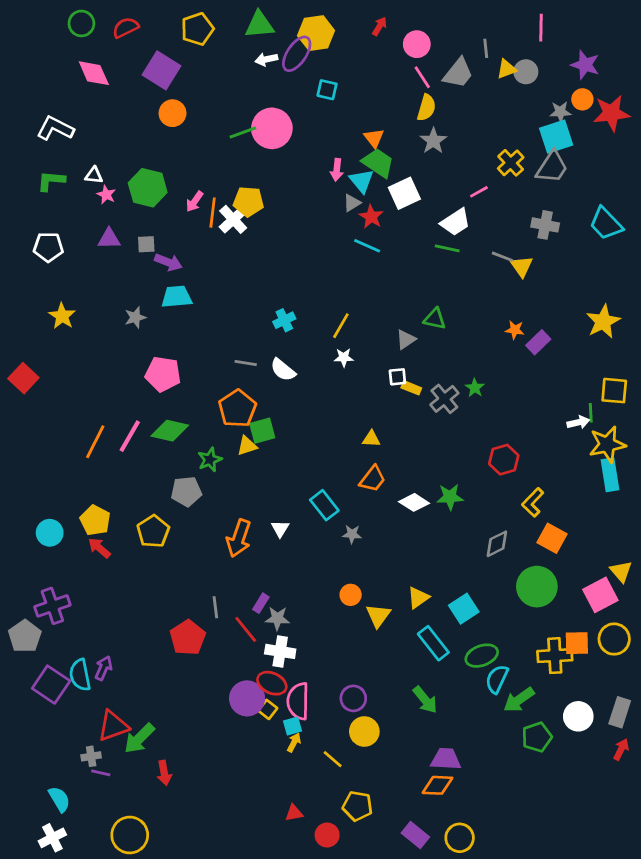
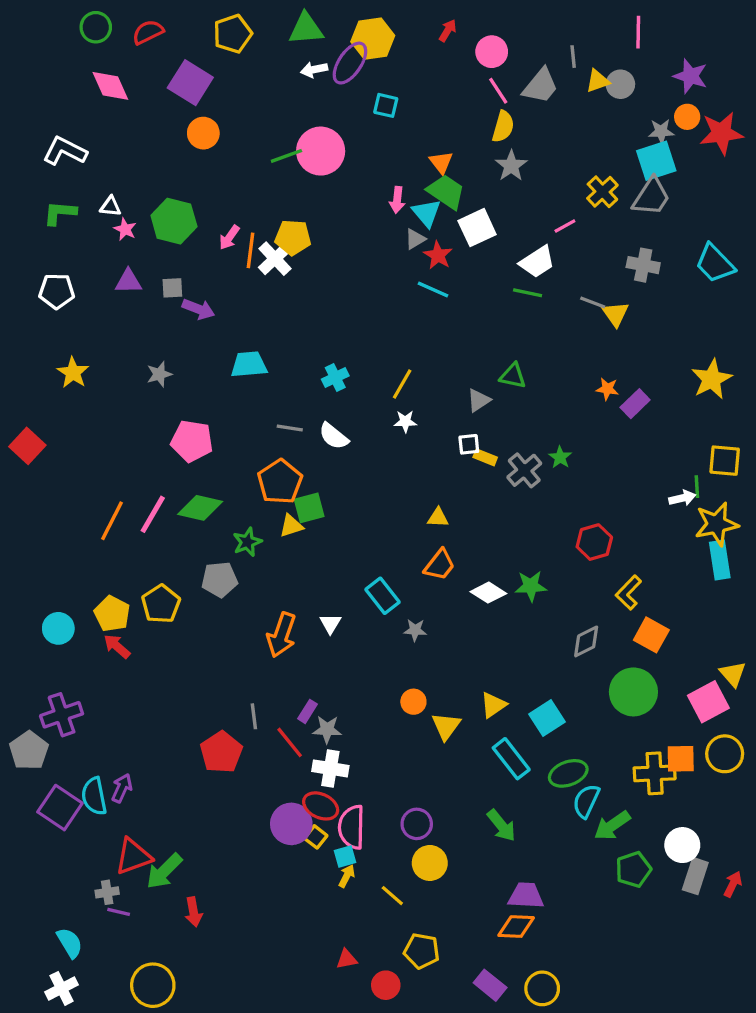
cyan trapezoid: (177, 297) -> (249, 364), moved
yellow pentagon: (153, 531) -> (161, 604), moved
gray rectangle: (620, 712) -> (695, 876), moved

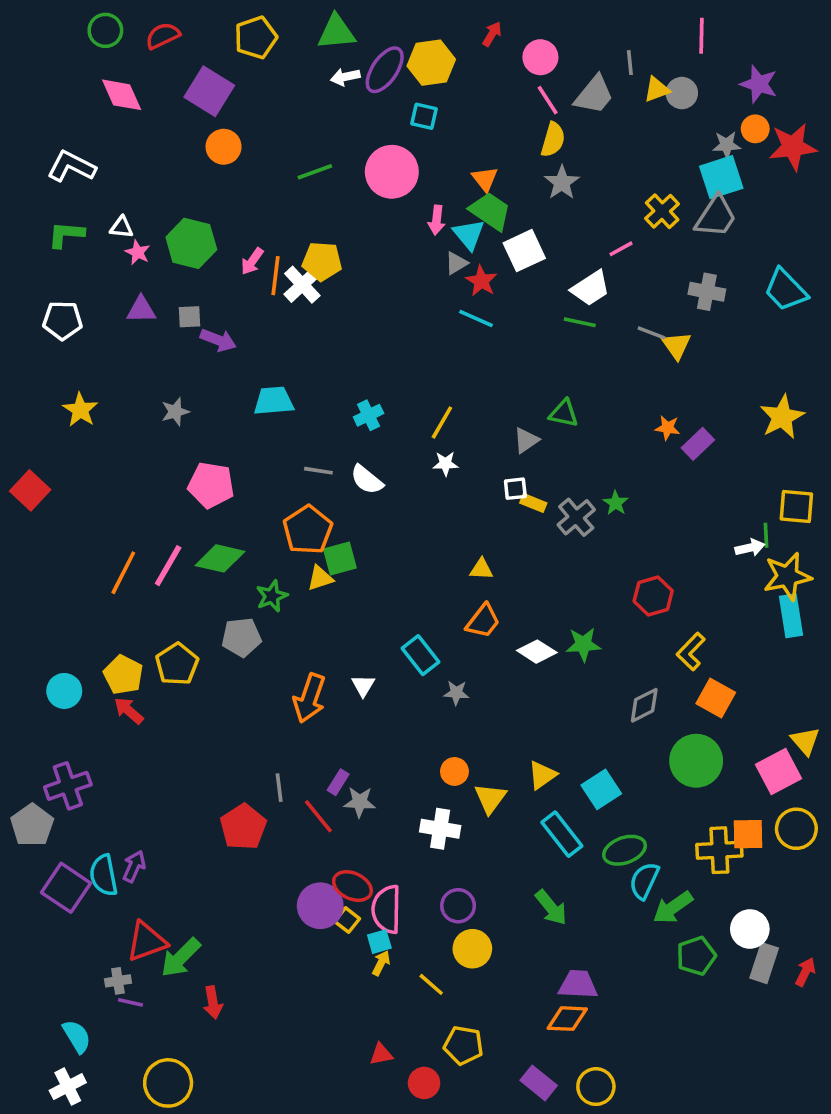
yellow hexagon: (373, 39) -> (431, 63), moved
pink circle: (321, 151) -> (392, 172), moved
white cross: (330, 768) -> (440, 829), moved

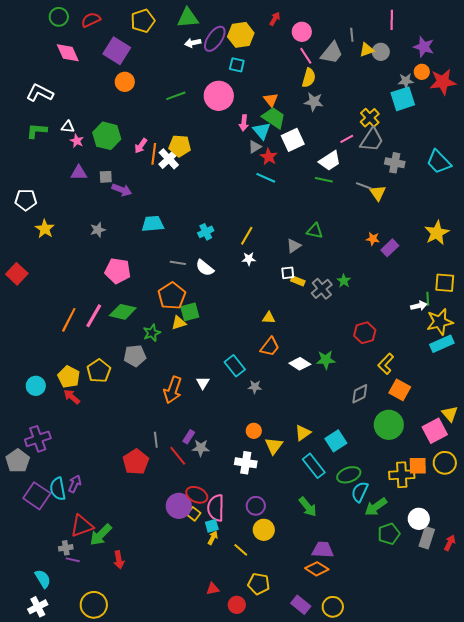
gray star: (562, 183) -> (314, 102), turned -30
gray trapezoid: (716, 217) -> (372, 140), moved
white pentagon: (62, 320) -> (26, 200), moved
cyan rectangle: (791, 616) -> (442, 344), turned 75
orange diamond: (567, 1019) -> (317, 569), turned 30

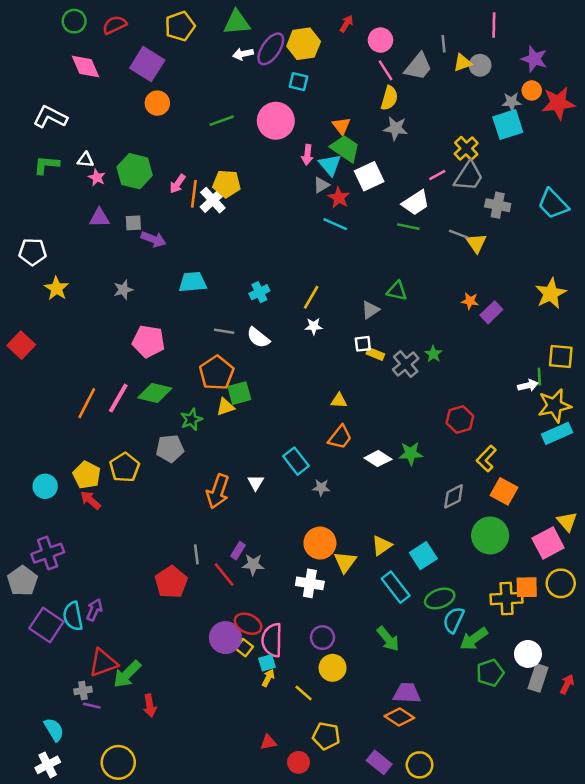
orange circle: (254, 431) -> (320, 543), size x1.6

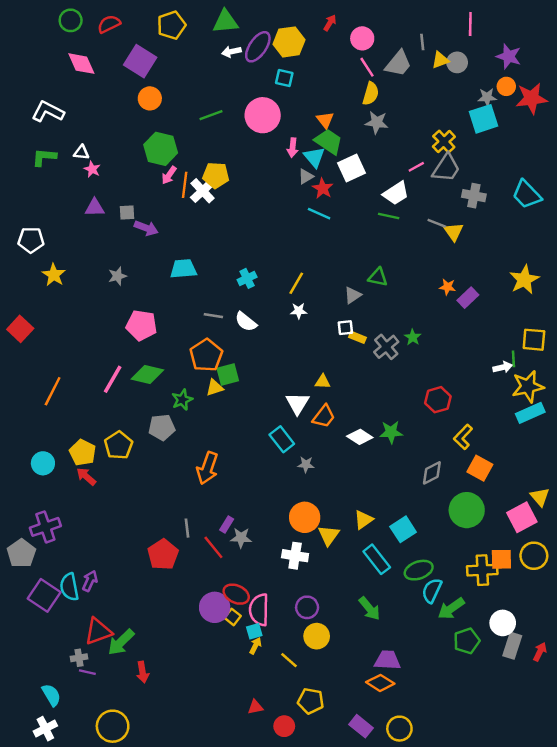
green hexagon: (135, 171) -> (161, 149), moved
orange line: (87, 403) -> (53, 391), moved
white triangle: (256, 483) -> (297, 403), moved, size x1.5

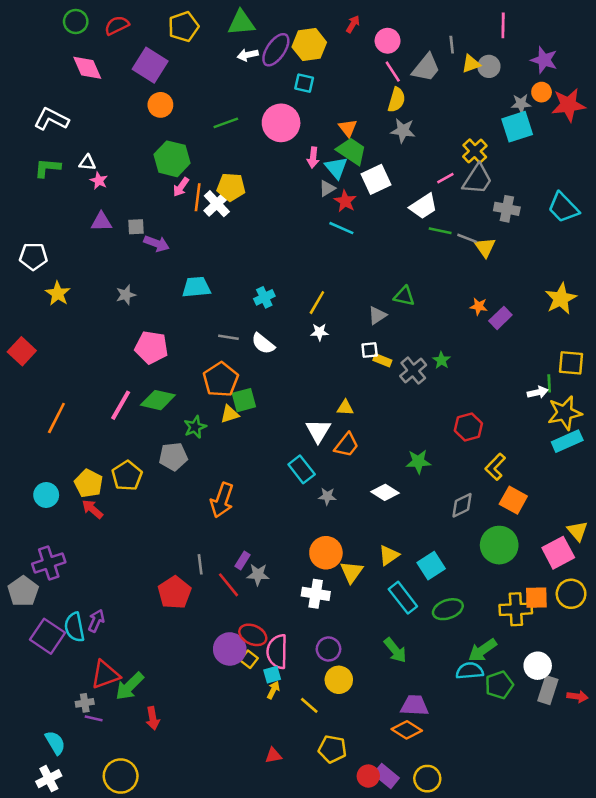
green line: (389, 216) -> (440, 231), moved
white diamond: (360, 437) -> (385, 492), moved
cyan semicircle: (432, 591) -> (470, 671), moved, turned 60
red arrow: (540, 652) -> (577, 696), turned 72
red circle: (284, 726) -> (368, 776), moved

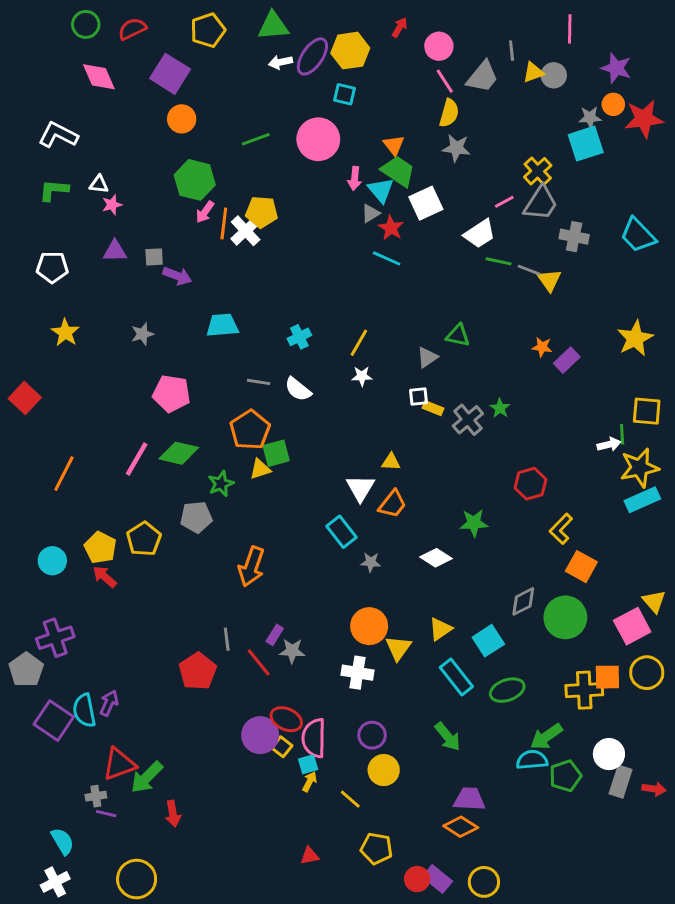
pink star: (99, 181) -> (112, 205), turned 30
white pentagon: (33, 256) -> (52, 267), moved
gray diamond: (462, 505) -> (523, 601), moved

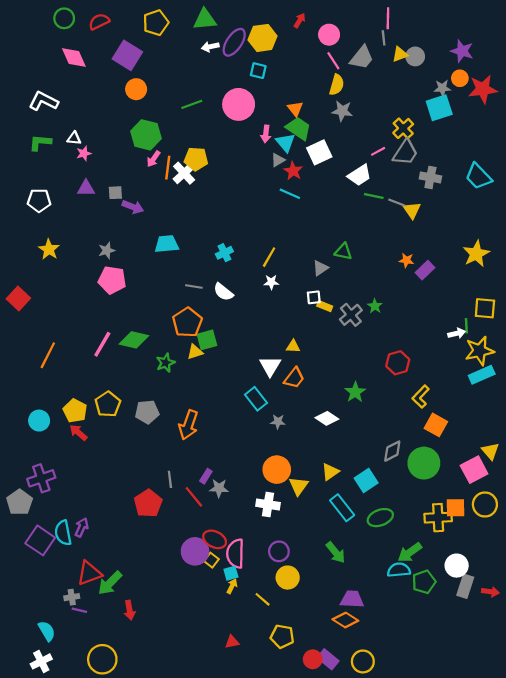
pink line: (570, 29) -> (388, 18), moved
pink pentagon: (171, 394) -> (112, 280), moved
gray pentagon: (196, 517) -> (147, 412), moved
green star: (474, 523) -> (355, 392), turned -30

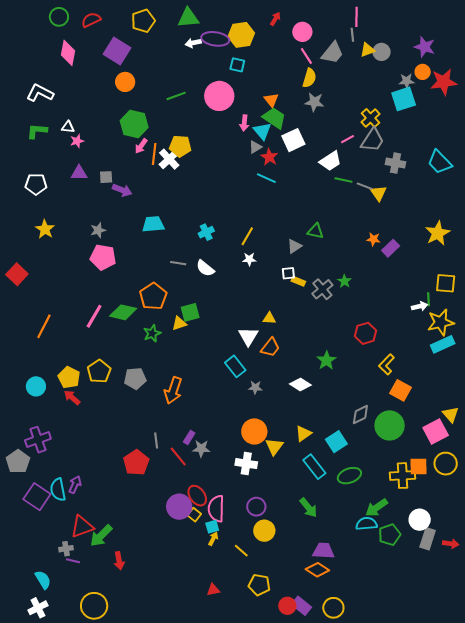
purple ellipse: (234, 42) -> (215, 39), turned 64
pink diamond: (74, 58) -> (68, 53), turned 35
orange pentagon: (187, 322) -> (153, 296), moved
red ellipse: (215, 539) -> (197, 496), turned 30

